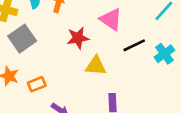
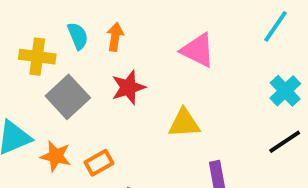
red star: (78, 38) -> (128, 87), moved
black line: (134, 45) -> (285, 142), moved

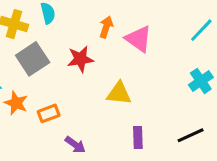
orange arrow: (115, 37) -> (106, 27), moved
black line: (285, 142) -> (191, 135), moved

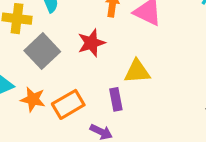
orange rectangle: (49, 113) -> (68, 104), size x1.4
purple rectangle: (138, 138) -> (116, 99), moved

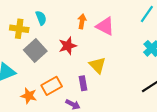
yellow triangle: (137, 71) -> (97, 65), turned 48
orange star: (33, 99) -> (29, 96), moved

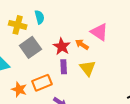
orange arrow: (82, 21) -> (82, 44), moved, turned -72
red star: (68, 46) -> (62, 46), turned -30
purple rectangle: (83, 83) -> (64, 67), moved

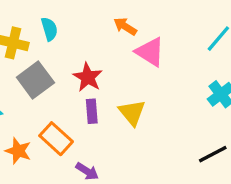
orange arrow: (82, 44) -> (125, 26), moved
orange rectangle: (42, 83) -> (56, 139), turned 66

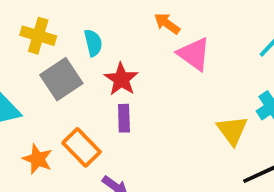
cyan semicircle: (49, 29) -> (93, 43), moved
yellow triangle: (132, 113) -> (232, 130), moved

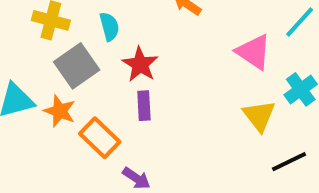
pink triangle: (194, 54) -> (254, 52), moved
orange star: (38, 159) -> (60, 111), moved

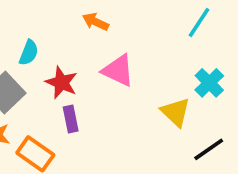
cyan semicircle: (109, 27) -> (29, 53), turned 45
pink triangle: (254, 52) -> (118, 71), moved

